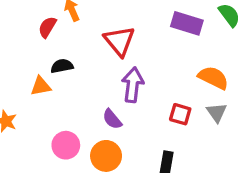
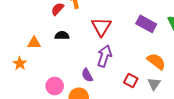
orange triangle: (41, 86) -> (34, 43), moved

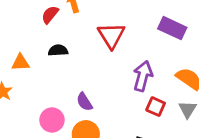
purple arrow: (104, 56) -> (143, 76), moved
purple semicircle: (87, 75) -> (84, 102), moved

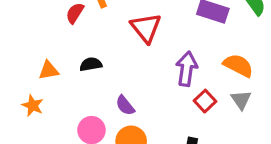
black semicircle: (58, 50) -> (91, 64), moved
red square: (156, 107) -> (205, 101), turned 30

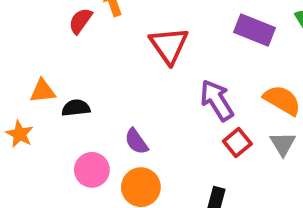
black semicircle: (91, 64) -> (76, 108), moved
purple arrow: (187, 69) -> (217, 100), turned -44

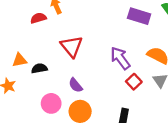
red semicircle: (80, 21) -> (38, 18), turned 42
red triangle: (169, 45) -> (72, 46), moved

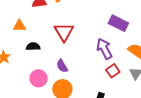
purple rectangle: (139, 16) -> (118, 23), moved
orange triangle: (20, 60) -> (19, 26), moved

